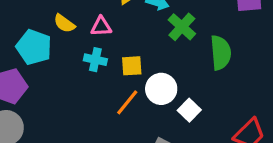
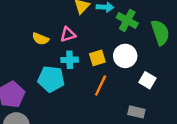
cyan pentagon: (34, 47) -> (51, 79), moved
white circle: (161, 89) -> (125, 56), moved

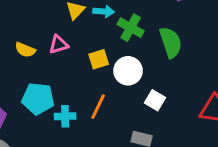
yellow square: (97, 58) -> (99, 59), moved
cyan cross: (70, 60) -> (65, 116), moved

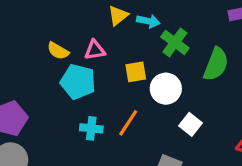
green semicircle: (171, 42) -> (216, 64), turned 32
cyan pentagon: (38, 99) -> (78, 82), moved

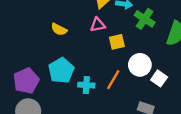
pink triangle: (95, 50) -> (98, 25), moved
cyan pentagon: (78, 82) -> (61, 70), moved, turned 30
white circle: (166, 89) -> (140, 65), moved

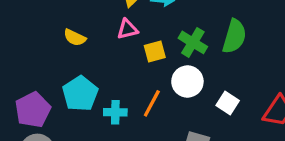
green cross: (145, 19) -> (193, 42), moved
white square: (159, 78) -> (228, 103), moved

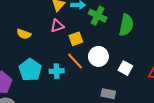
green cross: (193, 42) -> (98, 16), moved
orange line: (152, 103) -> (75, 61), moved, turned -66
cyan cross: (115, 112) -> (57, 71), moved

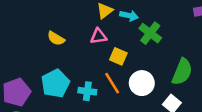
green semicircle: (126, 25) -> (182, 72), moved
yellow square: (76, 39) -> (118, 56), turned 32

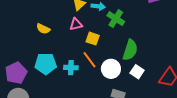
green semicircle: (182, 72) -> (130, 50), moved
cyan pentagon: (55, 83) -> (46, 64), turned 30
white circle: (142, 83) -> (111, 69), moved

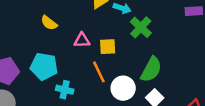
pink triangle: (76, 24) -> (82, 40), moved
yellow square: (93, 39) -> (108, 47), turned -32
cyan cross: (71, 68) -> (65, 90), moved

